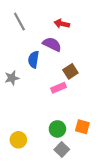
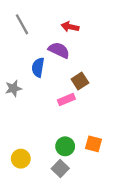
gray square: (62, 150) -> (60, 168), moved

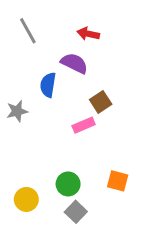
green circle: (65, 146) -> (68, 184), moved

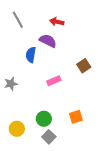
brown square: (101, 102) -> (84, 66), moved
gray star: (17, 111) -> (11, 84), moved
orange square: (118, 181) -> (76, 117), turned -32

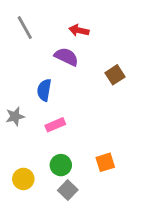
blue semicircle: (31, 55) -> (44, 90), moved
brown square: (84, 66) -> (115, 75), moved
pink rectangle: (54, 81) -> (55, 125), moved

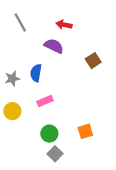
gray star: (15, 116) -> (12, 79), moved
yellow circle: (23, 179) -> (12, 111), moved

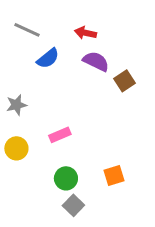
gray line: (20, 22) -> (27, 30), turned -36
purple semicircle: (54, 46) -> (96, 61), moved
blue semicircle: (36, 73) -> (48, 58), moved, turned -138

